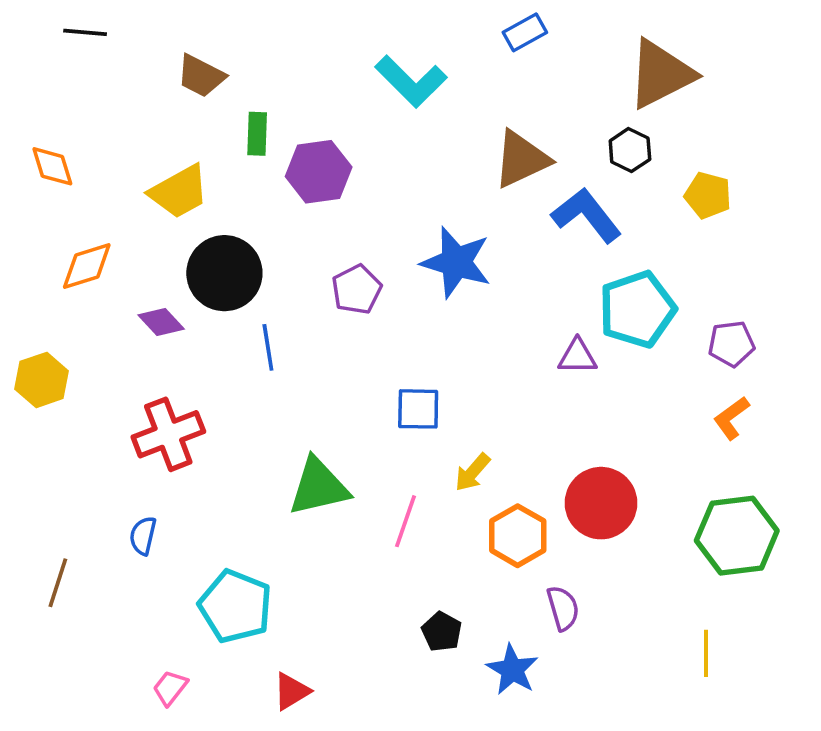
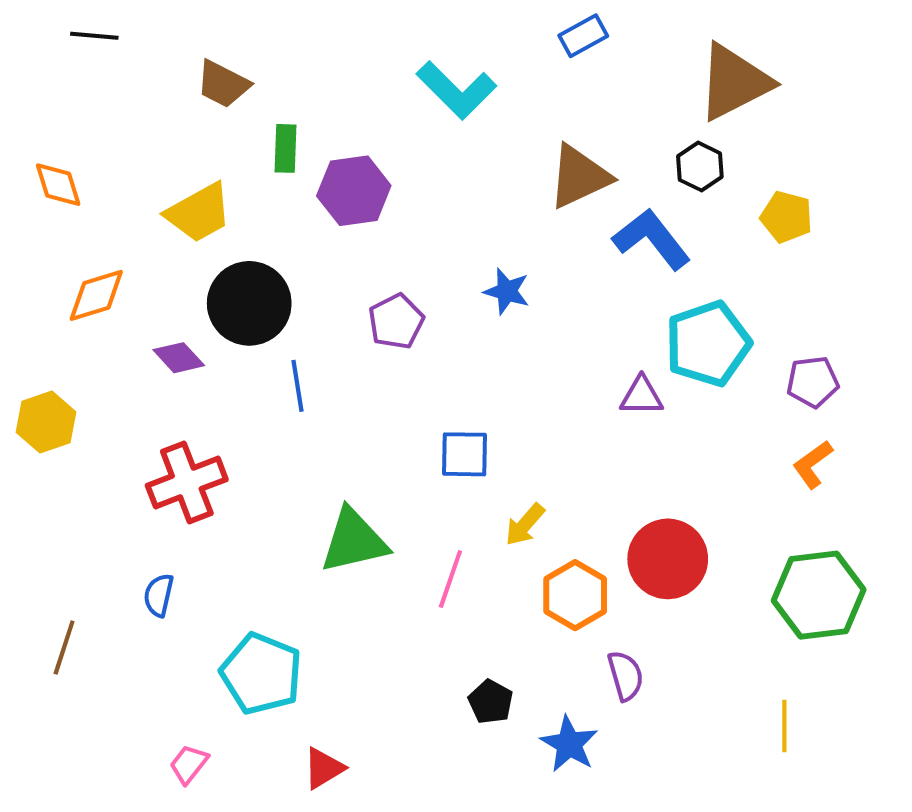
blue star: (456, 262) -> (507, 291), size x0.6

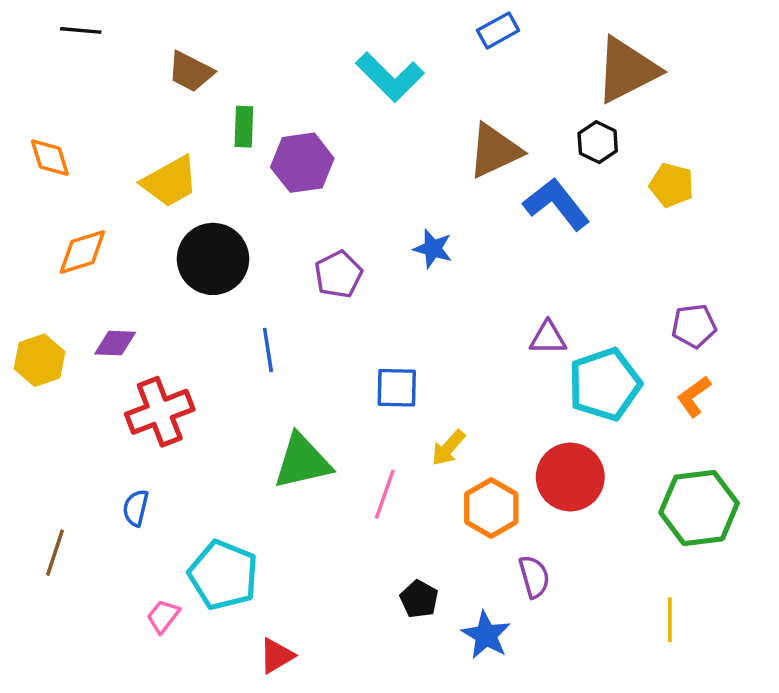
cyan pentagon: (708, 344) -> (605, 384), moved
purple diamond: (179, 358) -> (115, 343), moved, turned -45
blue line: (298, 386) -> (268, 350), moved
pink trapezoid: (189, 764) -> (163, 616), moved

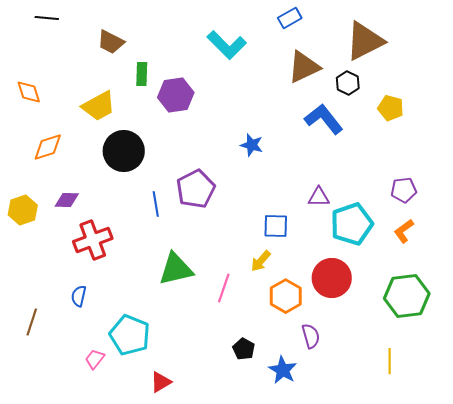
brown triangle: (495, 151) -> (304, 67), moved
purple pentagon: (338, 274) -> (196, 189), moved, size x1.4
blue square: (397, 388) -> (276, 226), moved

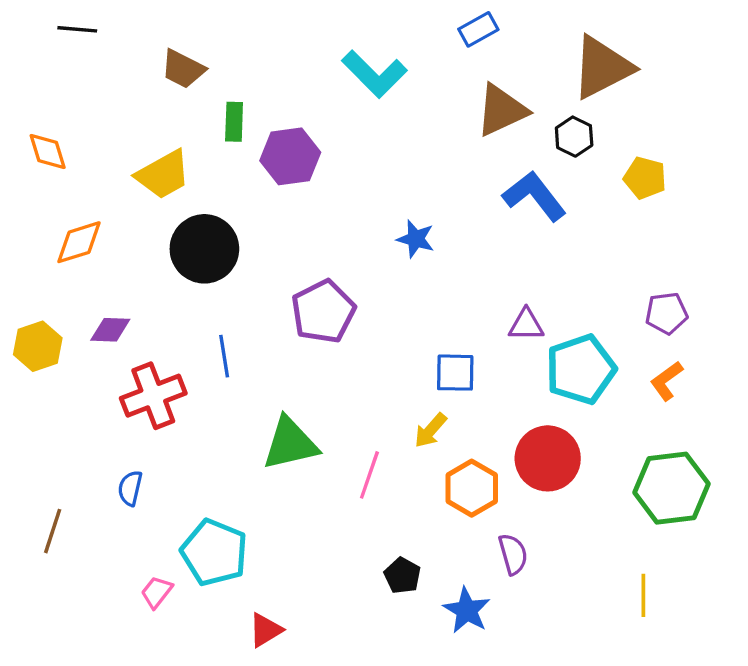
blue line: (156, 204) -> (224, 356), moved

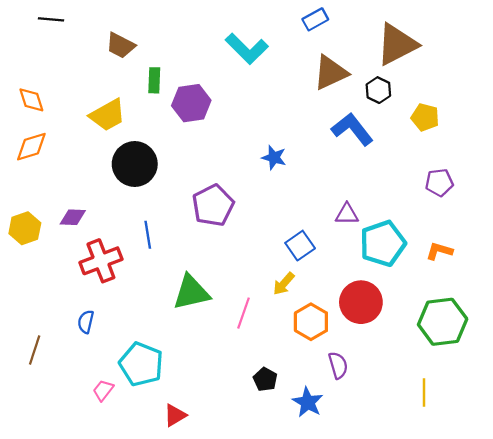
orange diamond: (79, 242) -> (31, 147), moved
purple pentagon: (666, 313) -> (439, 183), moved
blue square: (455, 373) -> (300, 246), turned -36
orange L-shape: (666, 381) -> (439, 251), turned 52

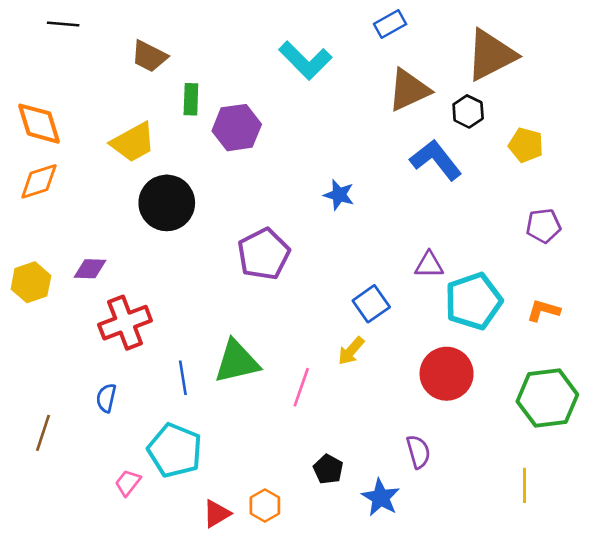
orange diamond: (31, 100) -> (39, 124), size x1.4
blue line: (148, 235) -> (183, 378), moved
orange hexagon: (311, 322) -> (265, 506), moved, size x0.7

